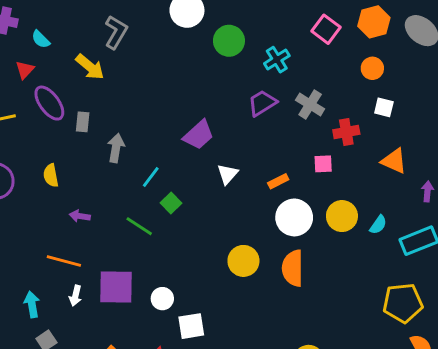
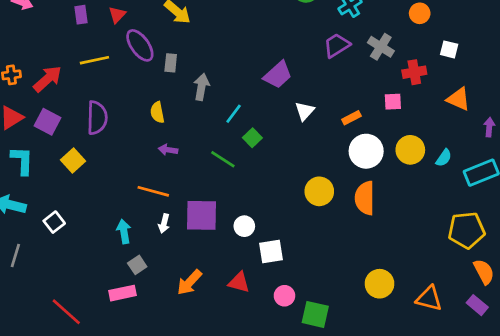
orange circle: (372, 68) -> (420, 13), moved
yellow semicircle: (51, 175) -> (157, 112), moved

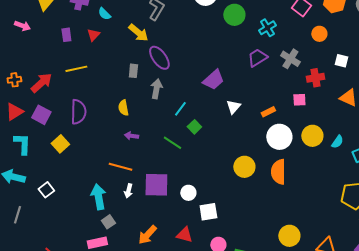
purple ellipse: (140, 45) -> (159, 58), moved
cyan arrow: (124, 231) -> (98, 197), size x1.4

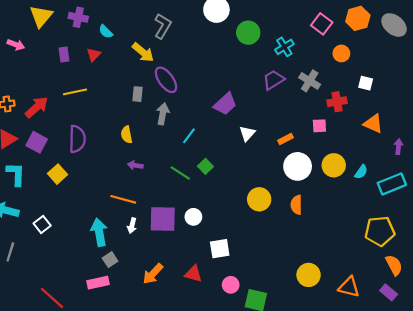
green square: (194, 127) -> (205, 166), moved
orange semicircle: (278, 172) -> (296, 205), size x0.7
white circle: (188, 193) -> (193, 217), moved

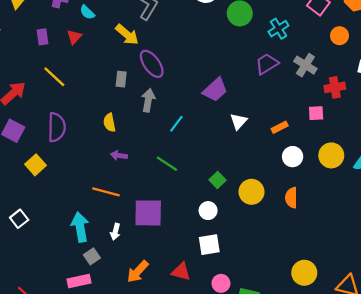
yellow line: (75, 92) -> (54, 77), turned 55
green square: (205, 166) -> (217, 180), moved
white circle: (298, 166) -> (293, 157), size x0.7
white circle: (193, 217) -> (208, 211), moved
white arrow: (132, 226) -> (115, 232), moved

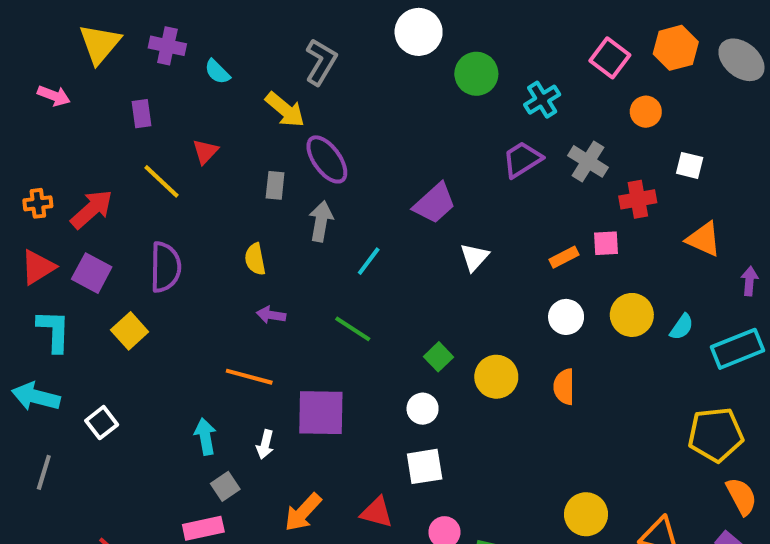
red triangle: (74, 37) -> (205, 151), moved
orange rectangle: (280, 127) -> (564, 257), moved
cyan arrow: (80, 227) -> (205, 437), size x0.7

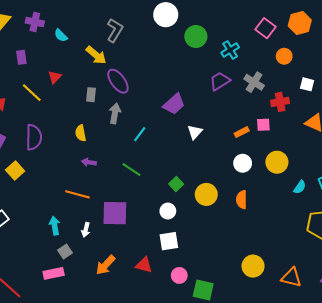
cyan semicircle: (682, 327) -> (300, 187), moved

